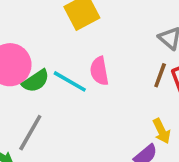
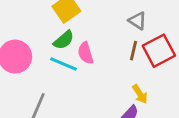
green semicircle: (36, 81) -> (64, 40), moved

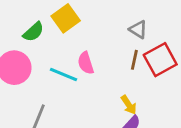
green semicircle: (64, 40) -> (33, 32), moved
yellow arrow: (140, 94) -> (129, 105), moved

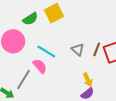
gray triangle: (138, 29) -> (78, 50), moved
pink semicircle: (86, 63) -> (40, 66), moved, turned 147

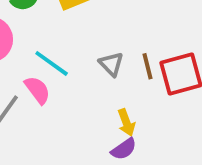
brown line: (97, 49) -> (148, 66), turned -40

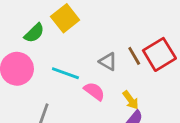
pink semicircle: (37, 90) -> (94, 91), moved

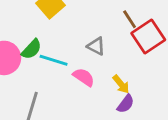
green semicircle: (34, 33) -> (32, 49), moved
brown line: (134, 56) -> (130, 19), moved

